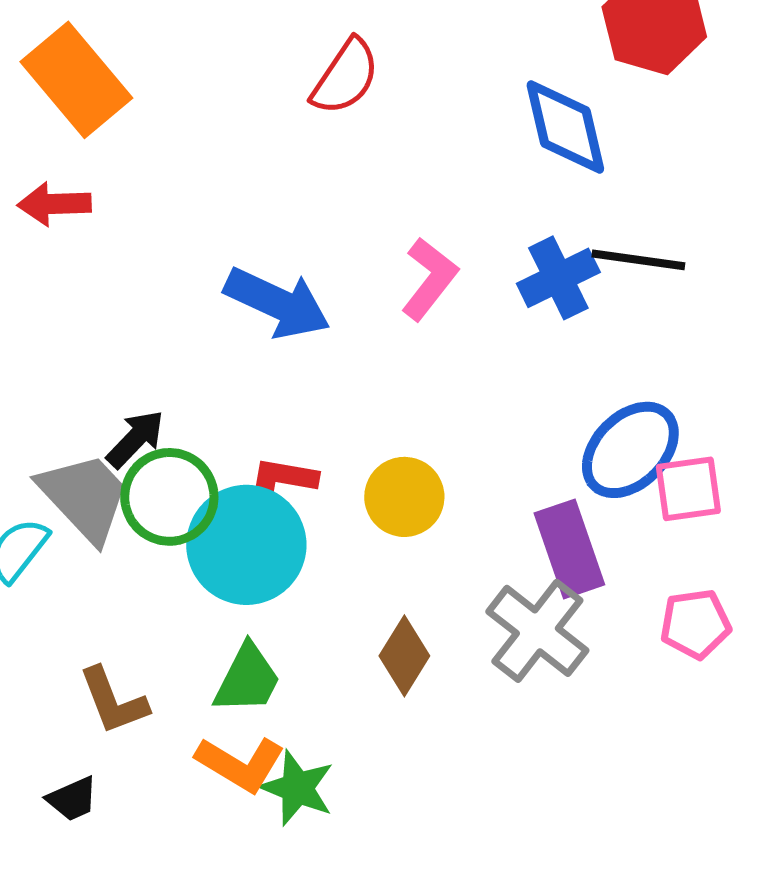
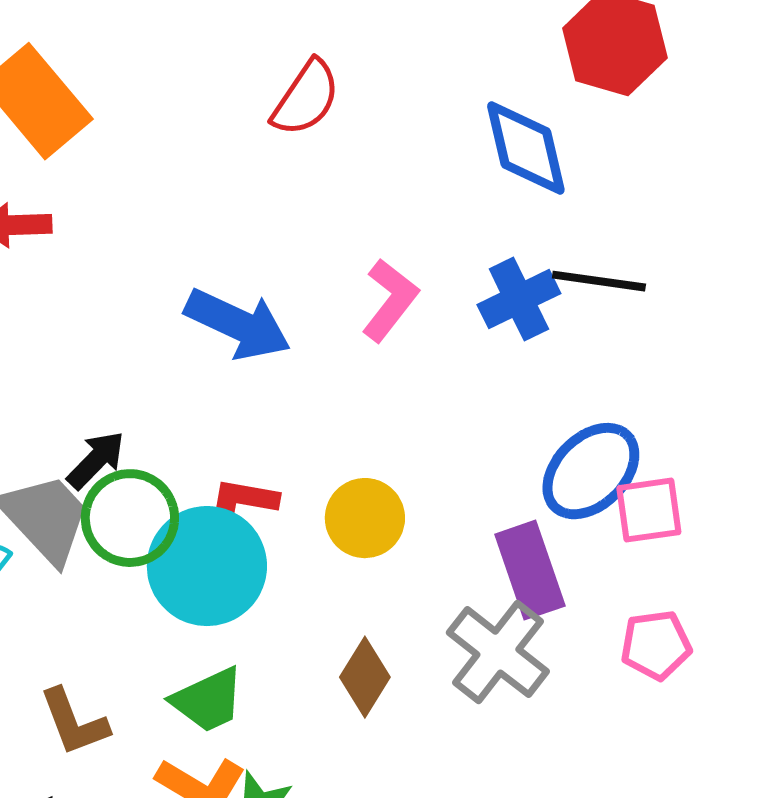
green trapezoid: (247, 679) -> (208, 700), turned 38

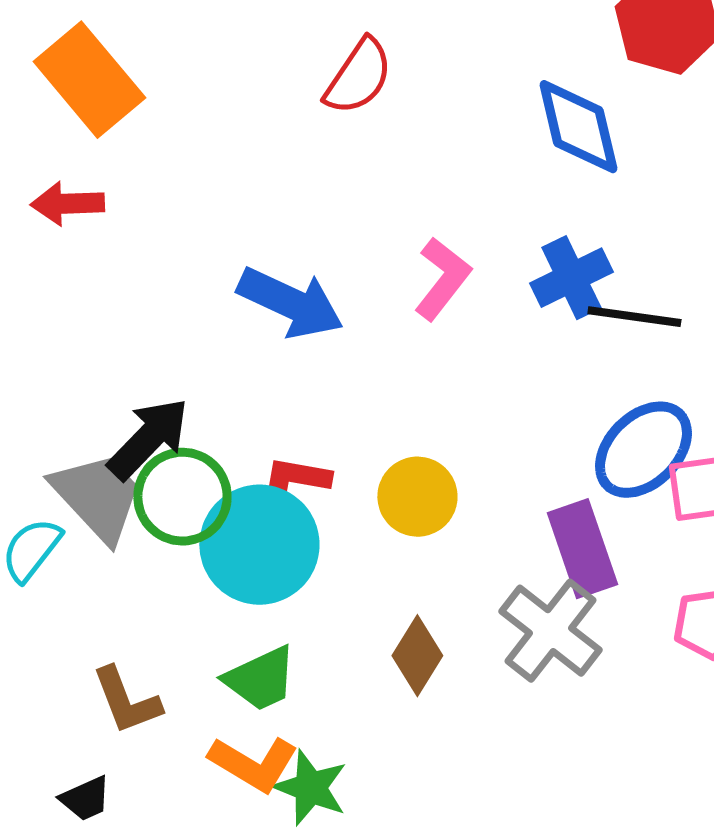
black line: (599, 281) -> (634, 317), moved
black arrow: (96, 460) -> (148, 439), size x1.4

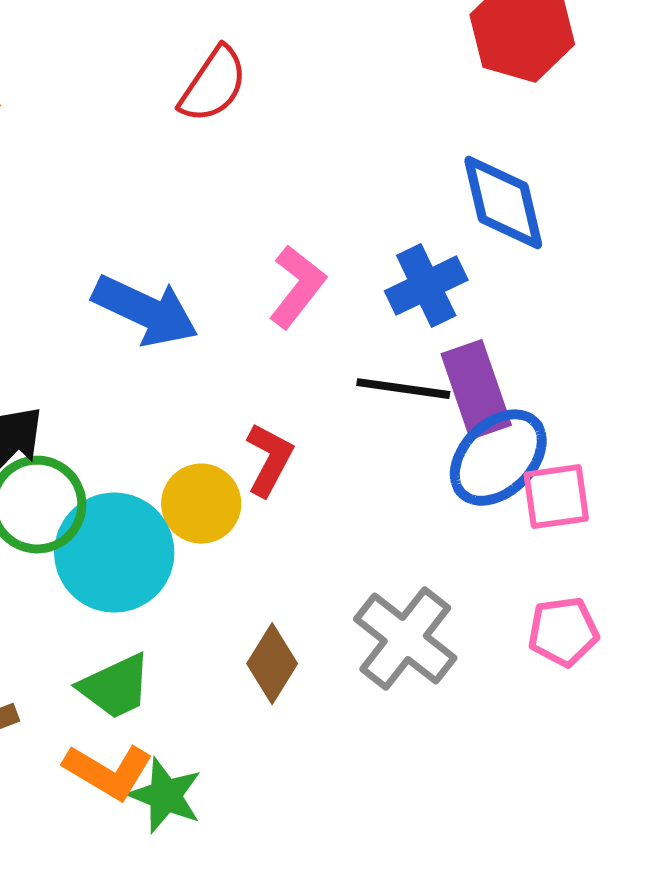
blue diamond: (578, 127) -> (503, 203), moved
black line: (634, 317) -> (403, 389), moved
red L-shape: (294, 481) -> (269, 460), moved, turned 108
yellow circle: (417, 497) -> (201, 504), moved
purple rectangle: (582, 549) -> (476, 390), moved

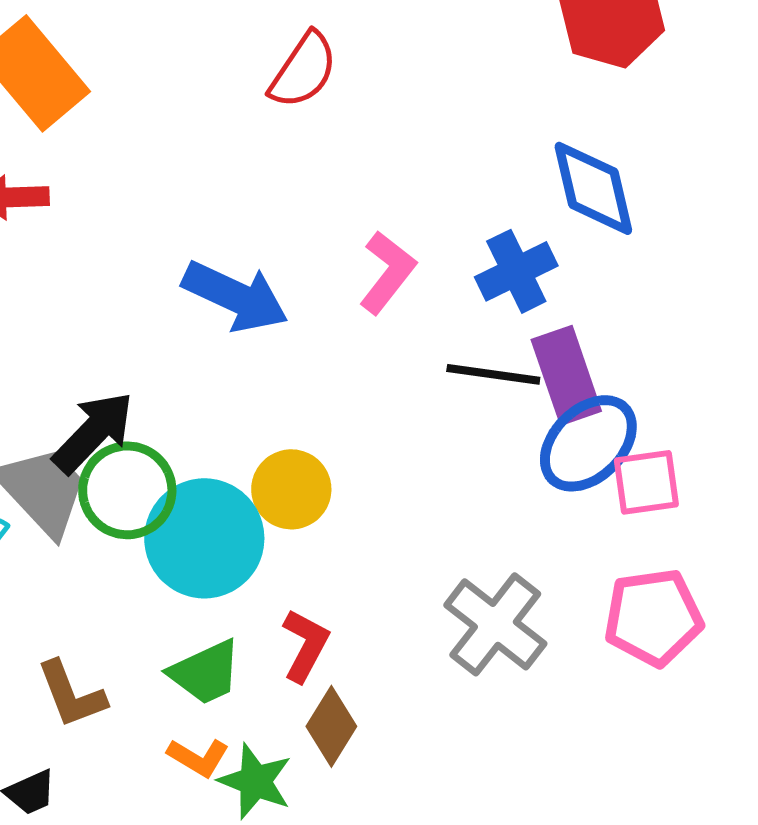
red L-shape: (269, 460) -> (305, 645), moved
pink pentagon: (563, 632) -> (653, 617), size x1.4
brown diamond: (272, 664) -> (331, 726), moved
orange L-shape: (108, 772) -> (198, 757), size x0.7

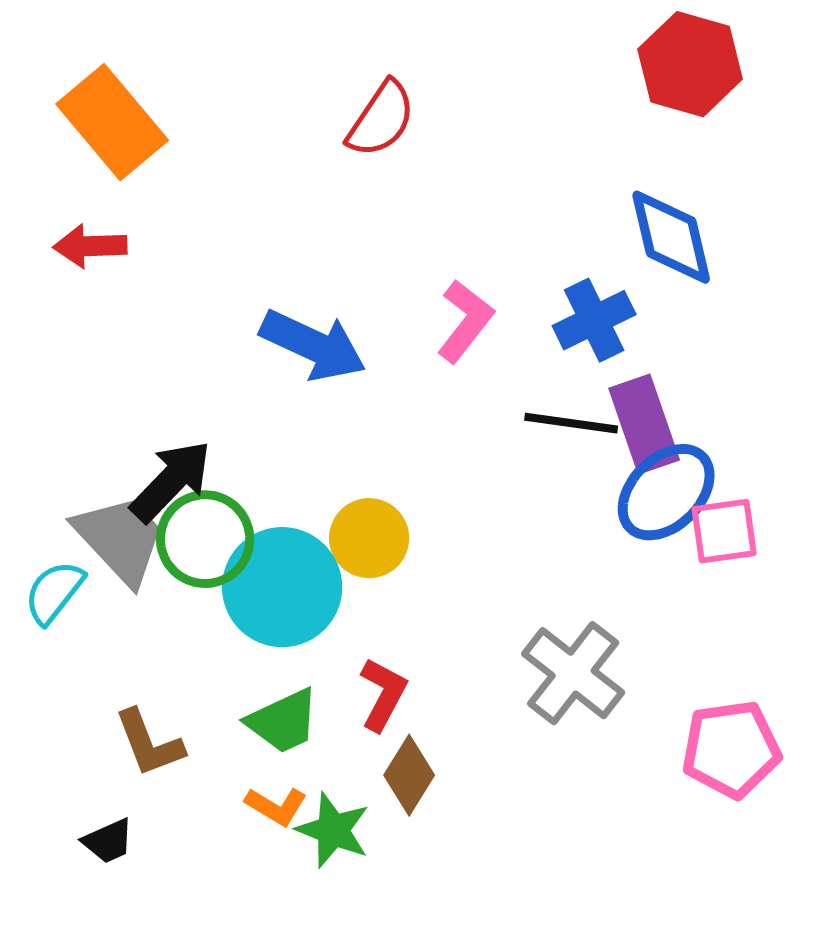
pink pentagon: (653, 617) -> (731, 749), moved

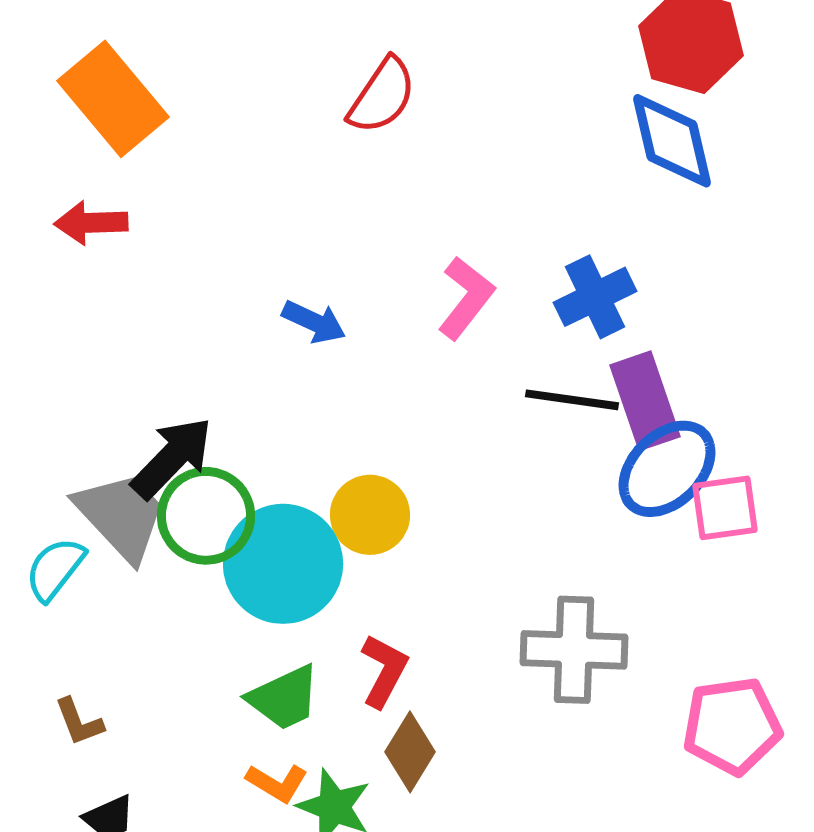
blue diamond: (671, 237) -> (672, 141), moved
blue arrow: (313, 345) -> (314, 322), size x0.6
gray cross: (573, 673) -> (574, 650), turned -36
brown L-shape: (149, 743) -> (79, 722), moved, size x0.7

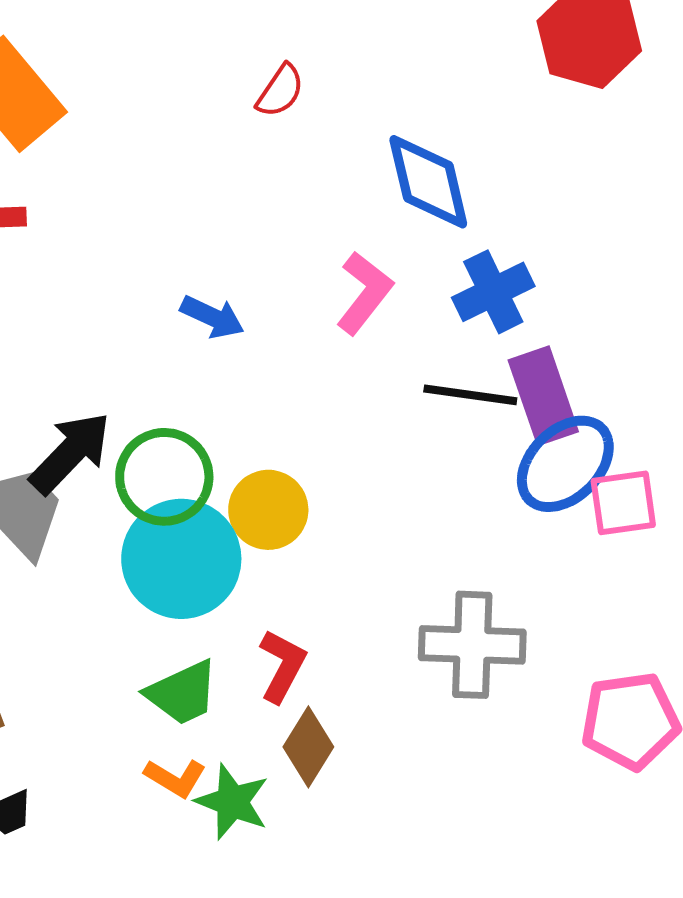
red semicircle: (382, 96) -> (280, 91), size x0.7
blue diamond: (672, 141) -> (428, 182), moved
green circle: (206, 516) -> (164, 477), moved

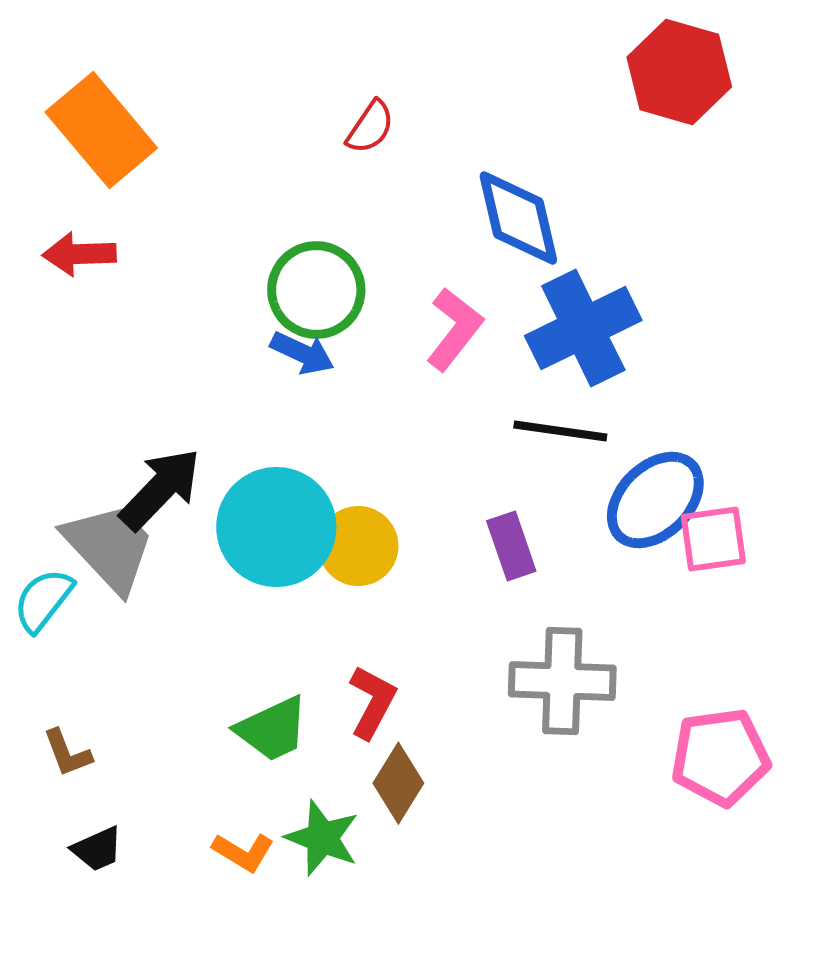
blue cross: (493, 292) -> (583, 328), size x1.4
purple rectangle: (543, 396) -> (511, 546), moved, size x0.7
green circle: (164, 477) -> (316, 290), moved
cyan circle: (181, 559) -> (276, 527), moved
orange L-shape: (175, 778) -> (243, 852), moved

